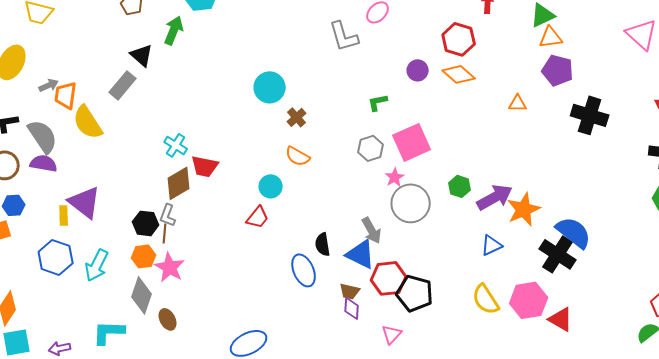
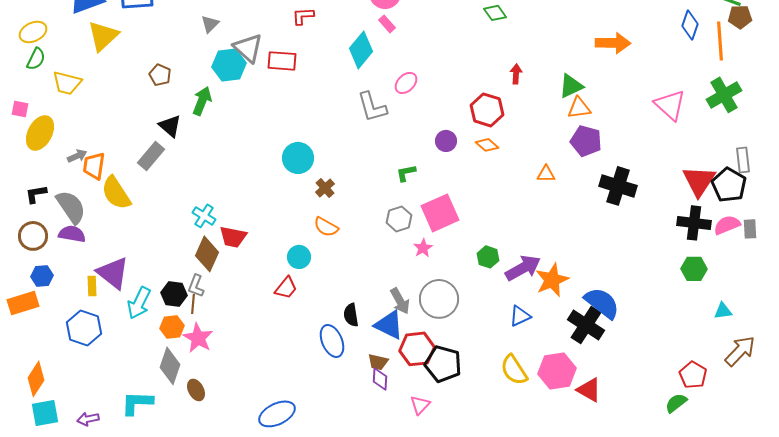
orange diamond: (459, 74) -> (487, 145), size x0.7
brown diamond: (179, 183) -> (207, 254), turned -36
gray circle: (411, 203) -> (439, 299), moved
cyan arrow: (97, 265) -> (139, 303), moved

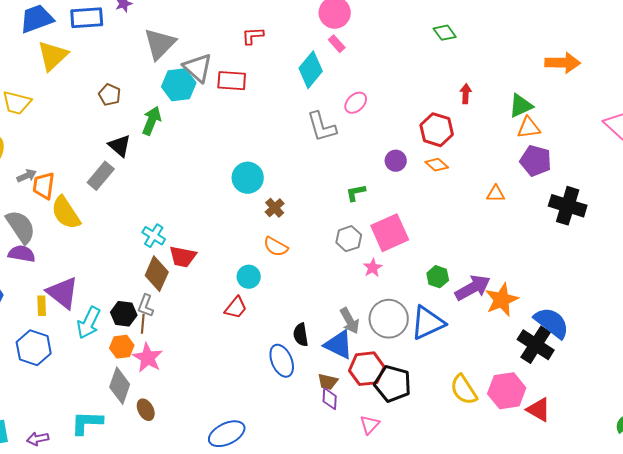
gray triangle: (210, 24) -> (160, 44), size x1.8
blue triangle: (520, 316) -> (428, 323), moved, size x1.6

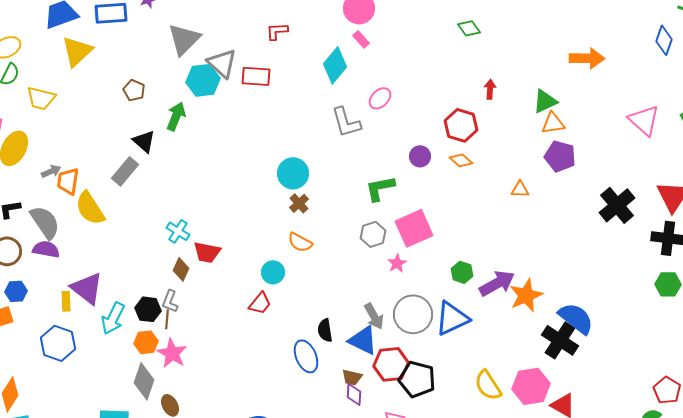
cyan circle: (248, 178) -> (293, 173), moved
green L-shape: (356, 193) -> (380, 188), size x1.5
black cross: (568, 206) -> (617, 205), moved, turned 33
brown diamond: (157, 274) -> (181, 269), size x0.7

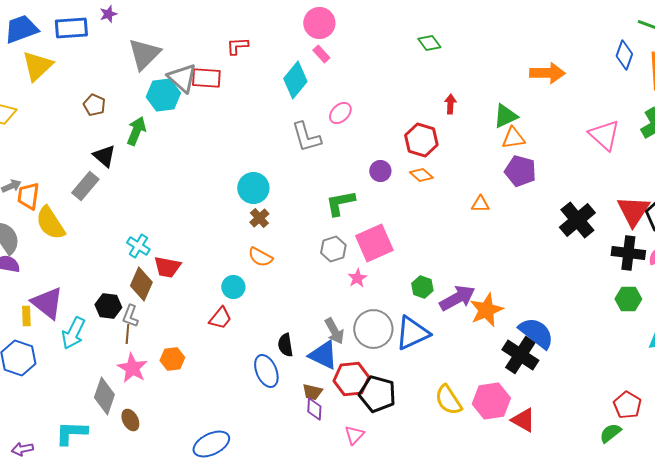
red rectangle: (256, 76) -> (206, 78), moved
brown diamond: (181, 269) -> (141, 284), size x1.4
black hexagon: (148, 309) -> (108, 306), moved
orange hexagon: (146, 342) -> (172, 359), moved

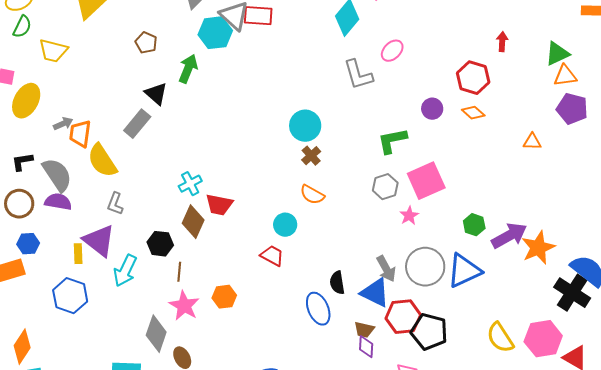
cyan cross: (138, 246) -> (190, 184), turned 30
gray L-shape: (130, 316) -> (115, 204), moved
red trapezoid: (220, 318) -> (272, 256), turned -100

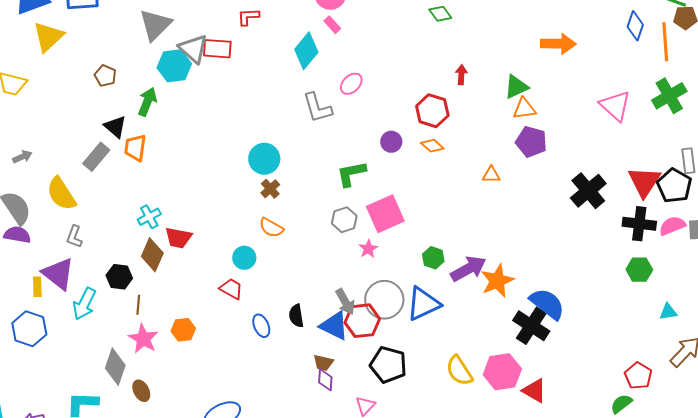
orange trapezoid: (80, 134) -> (135, 148), moved
blue ellipse: (318, 309) -> (261, 326), moved, size x0.7
red hexagon: (403, 317) -> (362, 321), moved

